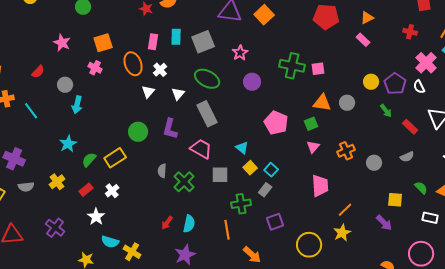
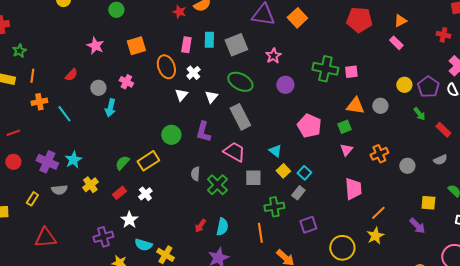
pink cross: (95, 68) -> (126, 82), moved
cyan star: (68, 144) -> (73, 160), moved
purple cross: (55, 228) -> (103, 237), moved, turned 36

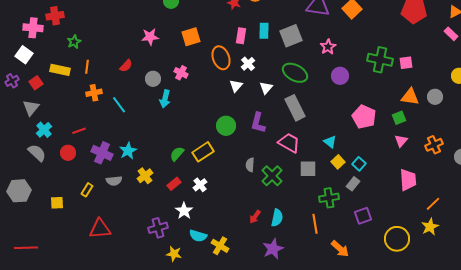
pink star: (95, 46) -> (150, 37), turned -30
red line: (13, 133) -> (79, 131), moved

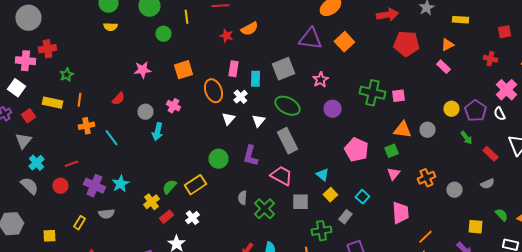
cyan rectangle: (264, 31) -> (255, 79), moved
cyan square: (359, 164) -> (362, 197), moved
yellow cross: (145, 176) -> (151, 202), moved

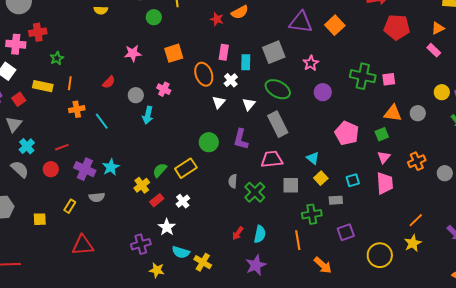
pink trapezoid: (281, 176) -> (272, 159), turned -35
cyan square: (362, 197) -> (353, 180), turned 32
pink trapezoid: (400, 213) -> (385, 183), moved
gray rectangle: (345, 217) -> (336, 200), turned 48

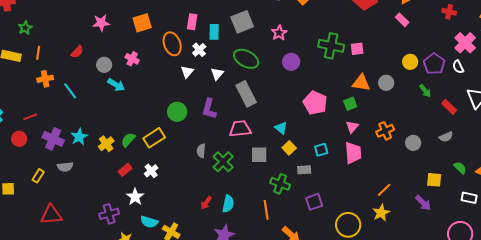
cyan arrow: (148, 115) -> (116, 85), turned -72
yellow cross: (142, 185) -> (106, 144), moved
green cross: (312, 214) -> (280, 184), turned 30

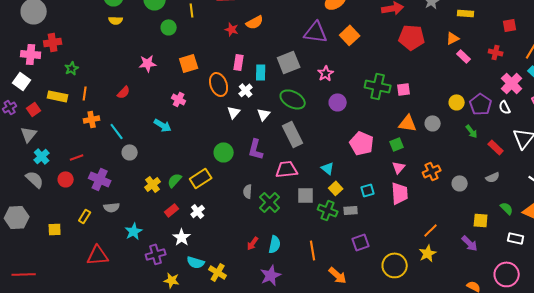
pink rectangle: (402, 20) -> (464, 56), moved
gray circle: (104, 65) -> (130, 152), moved
cyan star: (79, 137) -> (134, 231), moved
green cross: (280, 184) -> (328, 210), moved

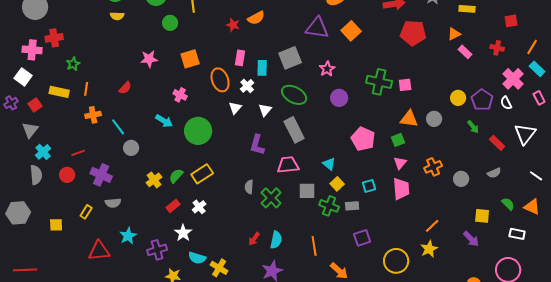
green circle: (224, 152) -> (198, 131), moved, size x1.4
gray semicircle: (35, 179) -> (36, 175), turned 42
cyan star: (134, 231) -> (128, 236), moved

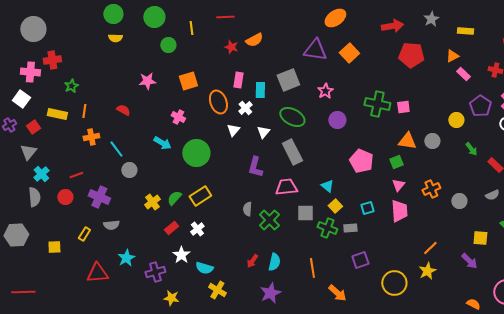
red semicircle: (125, 88) -> (123, 110), turned -104
purple pentagon: (482, 100) -> (480, 106), moved
cyan semicircle: (197, 258) -> (204, 268), moved

